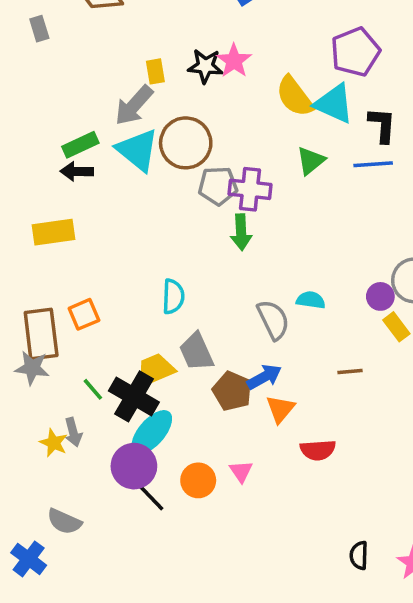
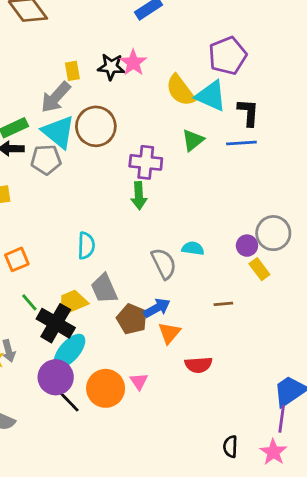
gray pentagon: (218, 186) -> (46, 160), moved
green line: (93, 389) -> (29, 302), moved
orange circle: (198, 480) -> (106, 388), size x1.4

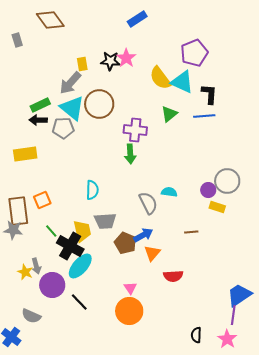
yellow rectangle: (259, 269) -> (217, 207), turned -35
gray trapezoid: (104, 289) -> (105, 221), turned -70
yellow trapezoid: (72, 302) -> (82, 231), turned 100
purple circle: (56, 377) -> (52, 285), moved
orange circle: (106, 388) -> (129, 311), moved

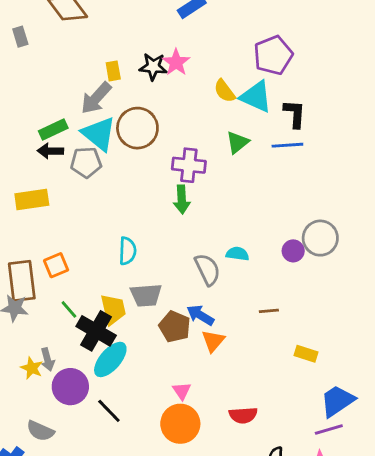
yellow semicircle: (160, 78) -> (225, 91), size x0.7
yellow rectangle: (217, 207) -> (306, 354), moved
blue arrow: (143, 235) -> (200, 315), turned -120
red semicircle: (173, 276) -> (243, 415), moved
purple line: (233, 315) -> (329, 429), turned 66

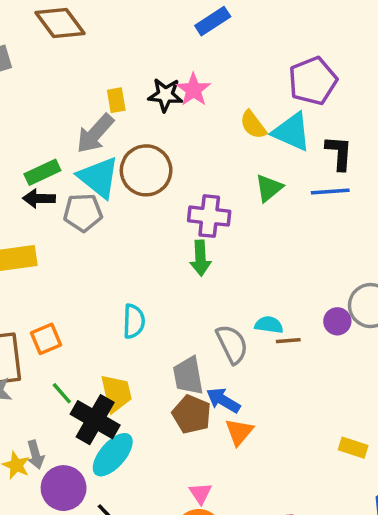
gray trapezoid: (146, 295) -> (188, 376), moved, turned 84
brown line: (269, 311) -> (288, 341), moved

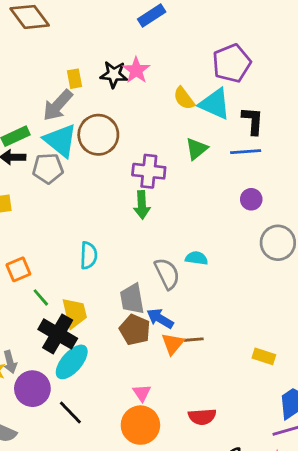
purple circle: (337, 321) -> (251, 199), moved
brown line: (288, 341) -> (194, 340), moved
green line: (62, 393) -> (41, 297), moved

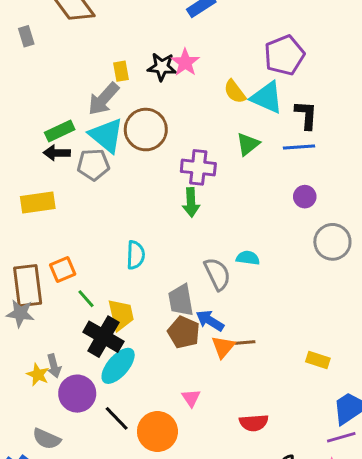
orange circle: (140, 425) -> (157, 431), moved

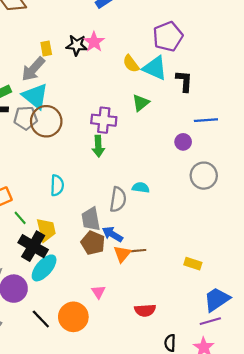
brown circle: (146, 130) -> (46, 121), moved
blue line: (299, 147) -> (206, 120), moved
gray semicircle: (217, 274) -> (118, 199), turned 35
black line: (117, 418) -> (41, 319), moved

